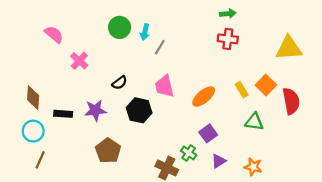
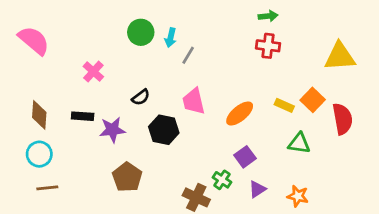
pink semicircle: (54, 34) -> (34, 40), moved, size x1.4
yellow rectangle: (242, 90) -> (284, 105), turned -35
black rectangle: (63, 114) -> (83, 116), moved
brown line: (40, 160) -> (47, 188), turned 60

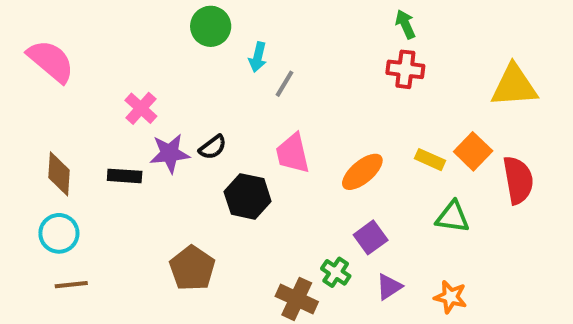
green arrow: (268, 16) -> (405, 24), turned -108
green circle: (141, 32) -> (211, 26), moved
purple star: (112, 130) -> (170, 153), moved

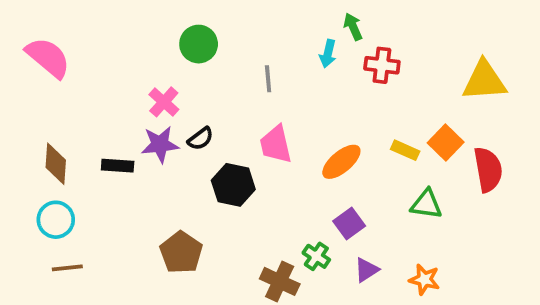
green arrow: (405, 24) -> (353, 27), moved
green circle: (211, 26) -> (199, 44), moved
cyan arrow: (258, 57) -> (328, 54), moved
gray line: (284, 84) -> (268, 79), turned -36
pink cross: (141, 108) -> (164, 102), moved

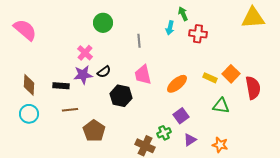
yellow triangle: (484, 81) -> (253, 18), moved
green cross: (316, 256) -> (164, 133), turned 32
brown line: (67, 268) -> (70, 110), moved

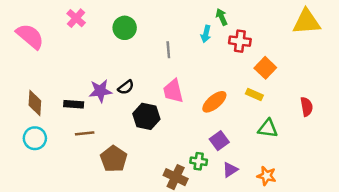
pink cross: (85, 53) -> (76, 18), moved
orange square: (231, 74) -> (265, 68), moved
red semicircle: (253, 88) -> (307, 107), size x0.7
green cross: (164, 133) -> (199, 161), turned 32

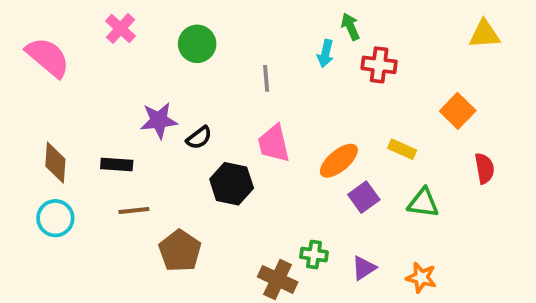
yellow triangle: (307, 22) -> (484, 34), size x0.7
orange square: (265, 68) -> (458, 111), moved
purple star: (100, 91) -> (159, 120), moved
purple square: (219, 141) -> (364, 197), moved

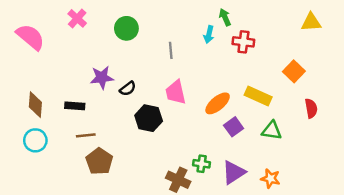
yellow rectangle: (402, 149) -> (258, 96), size x1.5
brown pentagon: (180, 251) -> (99, 161), moved
purple triangle: (364, 268) -> (234, 172), size x1.5

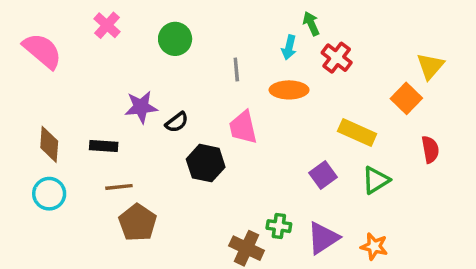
yellow triangle: (311, 22) -> (430, 66), moved, turned -45
red cross: (243, 42) -> (337, 58), turned 30
orange ellipse: (218, 103) -> (289, 90), moved, turned 40
green triangle: (272, 130) -> (376, 180), turned -40

